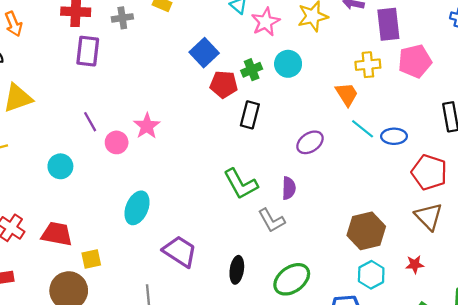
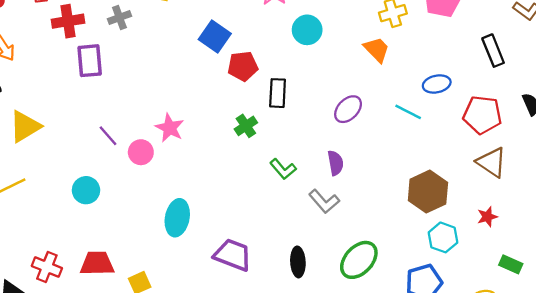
green cross: (252, 70) -> (246, 126), moved
cyan line: (363, 129) -> (408, 112), moved
green L-shape: (241, 184) -> (283, 169), size x0.7

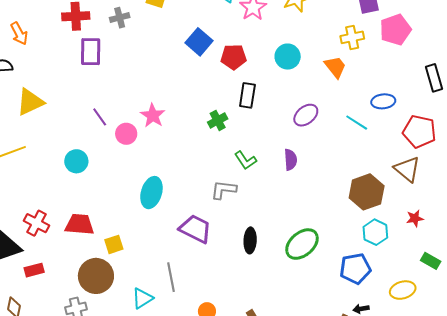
cyan circle: (307, 30) -> (288, 57), moved
red pentagon: (243, 66) -> (234, 57), moved
brown triangle: (492, 162) -> (407, 169), moved
gray L-shape: (324, 201) -> (224, 190), moved, turned 132

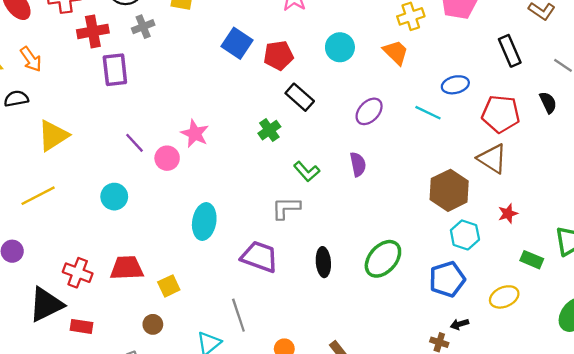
black rectangle: (247, 95) -> (300, 97), turned -50
red rectangle: (34, 270) -> (82, 326), turned 30
brown circle: (96, 276) -> (153, 324), size x0.5

